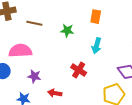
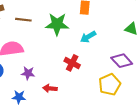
green star: (67, 31) -> (57, 24), size x1.6
cyan arrow: (97, 46) -> (88, 37), turned 49

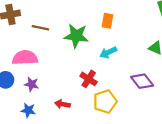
purple star: (28, 73) -> (32, 84), moved
yellow pentagon: (110, 85) -> (105, 102), moved

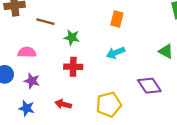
green star: (76, 36) -> (72, 37), moved, size x0.6
pink semicircle: (25, 58) -> (27, 52), size x0.7
red cross: (89, 79) -> (73, 67), moved, turned -35

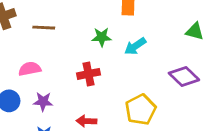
green star: (72, 37) -> (102, 37), moved

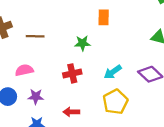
cyan arrow: (135, 46) -> (113, 72), moved

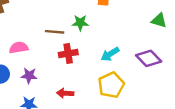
brown line: (35, 36) -> (55, 32), moved

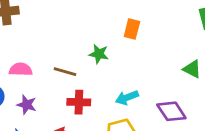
brown line: (55, 32) -> (65, 72), moved
red cross: (68, 54) -> (79, 102), moved

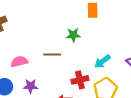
red cross: (79, 102) -> (80, 80), moved

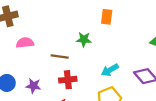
pink semicircle: (19, 62) -> (25, 43), moved
red cross: (80, 80) -> (68, 80), moved

